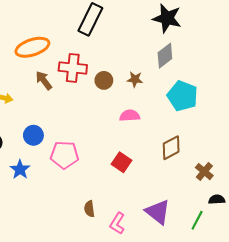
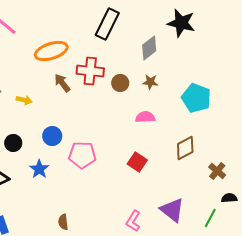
gray diamond: (165, 56) -> (149, 48), moved
brown semicircle: (89, 209) -> (63, 222), moved

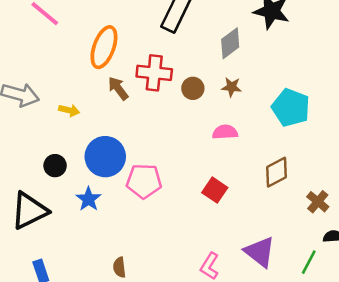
orange ellipse: (51, 51) -> (104, 47), turned -52
blue circle: (52, 136) -> (105, 157), size x1.6

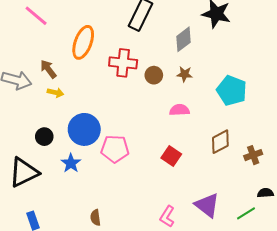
brown arrow: (118, 88) -> (48, 69), moved
brown cross: (318, 202) -> (253, 155), moved, turned 30
green line: (309, 262) -> (246, 213), turned 30

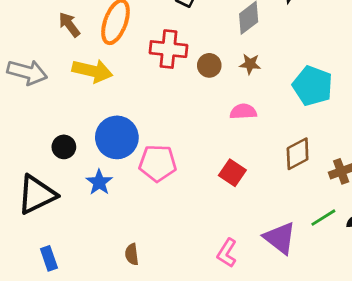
brown arrow: (48, 69) -> (69, 25), moved
yellow arrow: (56, 93) -> (92, 71), moved, size x1.8
green line: (246, 213) -> (323, 218), moved

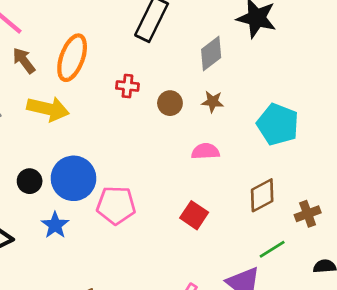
red cross: (168, 49) -> (127, 86), size x0.6
black circle: (64, 147) -> (30, 181), moved
green line: (323, 218) -> (272, 249), moved

